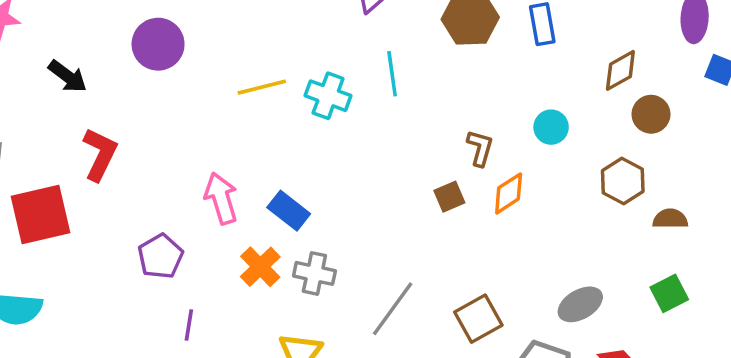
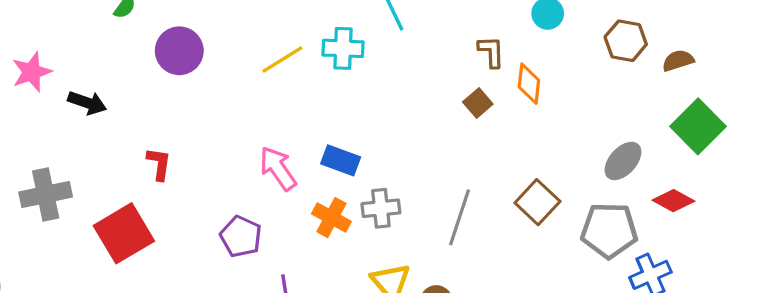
black arrow: (68, 76) -> (87, 103), moved
red L-shape: (100, 154) -> (159, 164), size x0.7
orange diamond: (509, 193) -> (529, 84), turned -33
green square: (669, 293) -> (698, 126), size x1.5

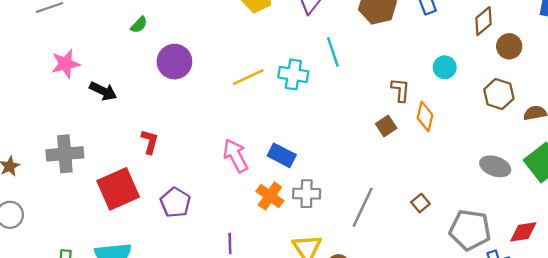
gray ellipse: (623, 161) -> (495, 166), moved, turned 60
red diamond: (673, 201) -> (523, 232), moved, turned -44
brown square: (537, 202) -> (421, 203), size x0.6
purple pentagon: (241, 237) -> (175, 202), moved

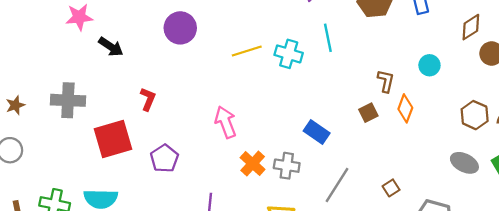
brown hexagon: (499, 94) -> (475, 115), moved
blue rectangle: (282, 155) -> (317, 132), moved

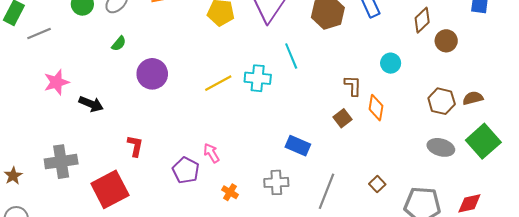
pink arrow: (226, 122) -> (211, 153), size x0.7
purple pentagon: (164, 158) -> (186, 170), moved
orange cross: (253, 164) -> (230, 192), moved, size x0.7

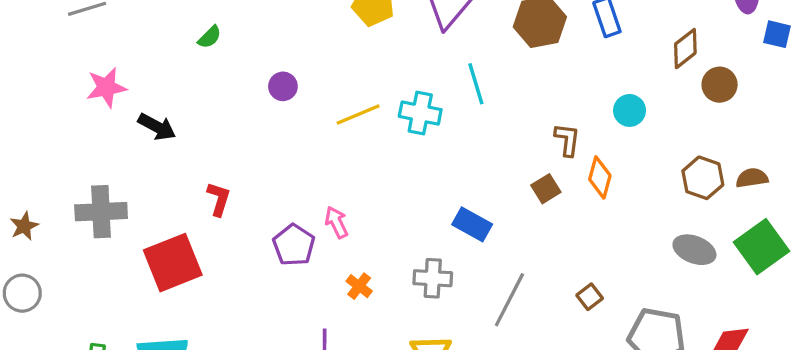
purple circle: (152, 74) -> (283, 86), moved, size x0.6

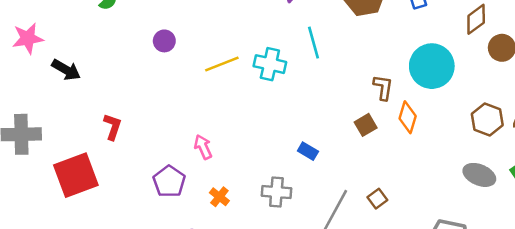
cyan circle: (630, 110) -> (432, 66), size x1.8
blue rectangle: (472, 224) -> (308, 151), size x0.7
purple pentagon: (294, 245) -> (169, 181), moved
brown square: (590, 297) -> (377, 199), moved

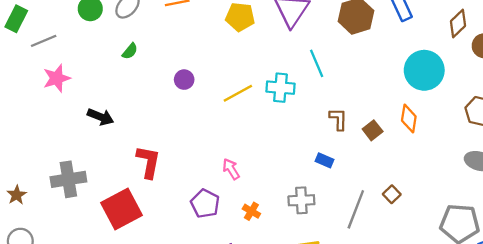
pink star: (28, 38) -> (57, 78), moved
brown L-shape: (383, 87) -> (338, 119), moved
red L-shape: (113, 127) -> (148, 162), size x1.4

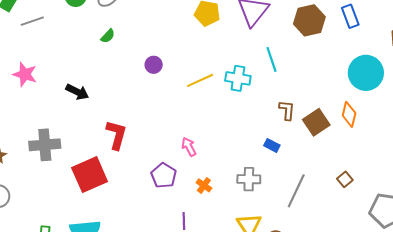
pink star: (57, 78) -> (25, 74), moved, turned 30
brown square: (373, 130) -> (316, 122), size x1.5
brown square: (392, 194) -> (345, 179), moved

